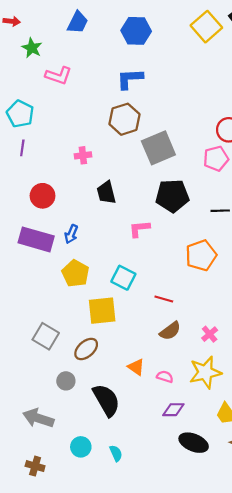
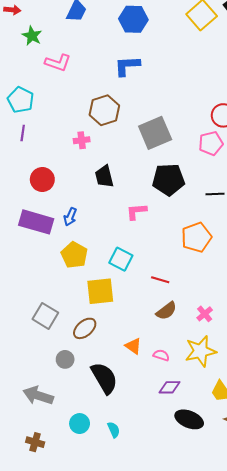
brown hexagon: (124, 119) -> (104, 110), moved

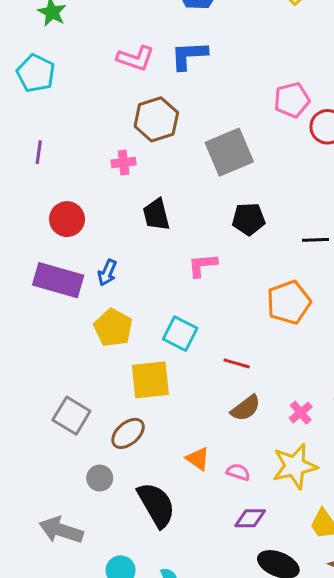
pink L-shape: (58, 63) -> (135, 58), moved
cyan pentagon: (21, 100) -> (36, 73), moved
pink pentagon: (211, 143) -> (292, 100), moved
black pentagon: (168, 179) -> (249, 219), size x0.7

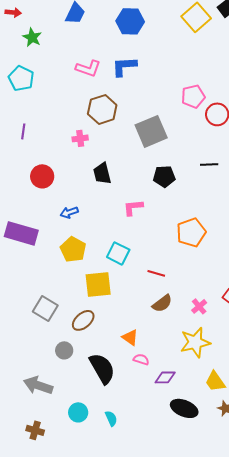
black line: (316, 240) -> (209, 164), moved
blue arrow: (107, 273) -> (69, 212), turned 48
purple rectangle: (58, 280) -> (21, 233), moved
pink semicircle: (238, 472) -> (141, 359), moved

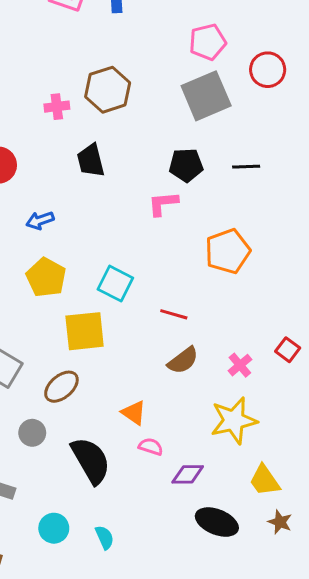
pink pentagon: (193, 96) -> (208, 42), moved
brown hexagon: (102, 109) -> (108, 90), moved
gray square: (151, 131) -> (206, 96), moved
black line: (209, 164) -> (246, 167), moved
pink L-shape: (133, 207) -> (163, 204), moved

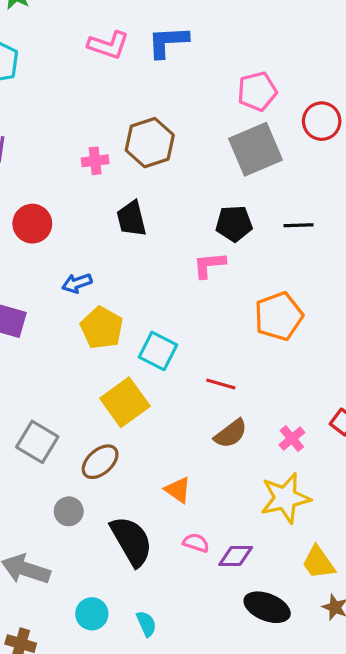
yellow pentagon: (46, 277) -> (102, 328), moved
yellow square: (85, 331) -> (125, 402), turned -30
pink semicircle: (151, 447) -> (196, 543), moved

